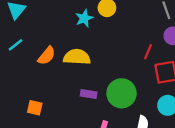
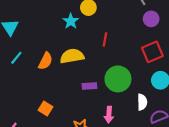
red line: (148, 52) -> (105, 40), moved
orange square: (35, 108) -> (46, 109), turned 32

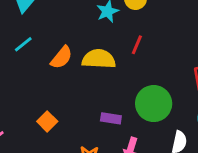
red line: (105, 40) -> (137, 45), moved
purple rectangle: (89, 86) -> (111, 118), moved

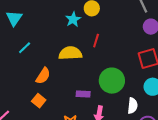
cyan line: (23, 44) -> (25, 48), moved
orange semicircle: (62, 57) -> (43, 76), moved

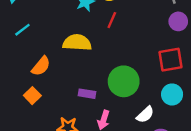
red line: (96, 41) -> (112, 20), moved
white semicircle: (133, 106) -> (145, 115), turned 35

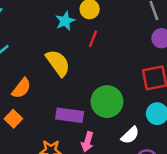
yellow semicircle: (77, 43) -> (58, 63), turned 52
purple rectangle: (87, 94) -> (70, 115), size x1.5

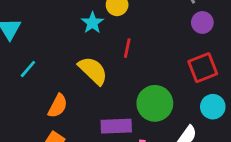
red line: (93, 39) -> (127, 48), moved

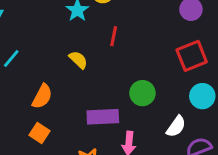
yellow semicircle: (93, 71) -> (78, 60), size x0.6
green circle: (155, 103) -> (142, 93), size x0.7

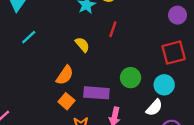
orange semicircle: (42, 96) -> (65, 75), moved
cyan circle: (202, 96) -> (164, 85), moved
orange square: (40, 133) -> (66, 101), moved

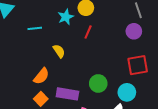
purple circle: (178, 15) -> (134, 31), moved
red line: (113, 29) -> (88, 32), moved
cyan line: (29, 37) -> (35, 28), moved, turned 32

